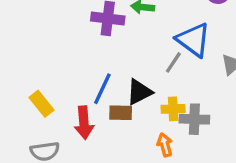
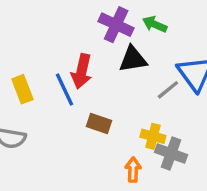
blue line: (102, 89) -> (64, 89), moved, turned -68
black triangle: (139, 92) -> (133, 59), moved
red arrow: (84, 123) -> (82, 71), moved

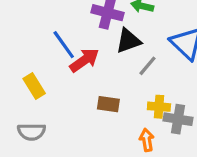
red arrow: (82, 71) -> (84, 60), turned -128
blue line: (64, 89) -> (64, 45), moved
gray line: (168, 90) -> (148, 66), moved

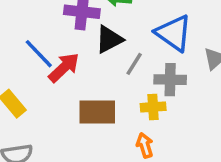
brown rectangle: (108, 104) -> (97, 112), size x1.5
gray cross: (178, 119) -> (170, 80), moved

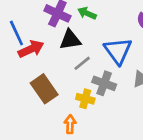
brown rectangle: (97, 112) -> (44, 89), turned 36

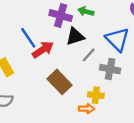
yellow cross: (85, 99) -> (96, 95), moved
orange arrow: (70, 124) -> (86, 109), turned 98

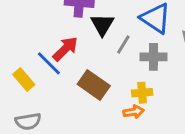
black triangle: (75, 36) -> (102, 25), turned -30
blue line: (28, 38) -> (49, 63), moved

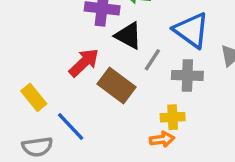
black triangle: (102, 25) -> (128, 36), turned -35
blue line: (49, 63) -> (71, 127), moved
brown rectangle: (94, 85) -> (116, 86), moved

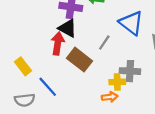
black triangle: (128, 36) -> (68, 28), moved
red arrow: (84, 63) -> (58, 43), turned -40
gray cross: (187, 75) -> (130, 71), moved

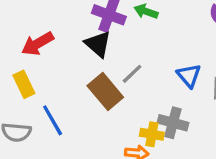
blue triangle: (131, 23) -> (189, 76), moved, size x0.7
red arrow: (58, 43) -> (38, 44), moved, turned -140
gray line: (104, 43) -> (132, 74), moved

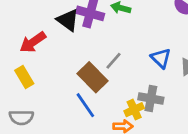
black triangle: (98, 44) -> (68, 20), moved
blue line: (53, 120) -> (85, 105), moved
yellow cross: (152, 134) -> (134, 110), turned -30

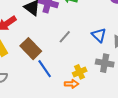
brown rectangle: (93, 77) -> (31, 49), moved
gray cross: (151, 99) -> (105, 63), moved

